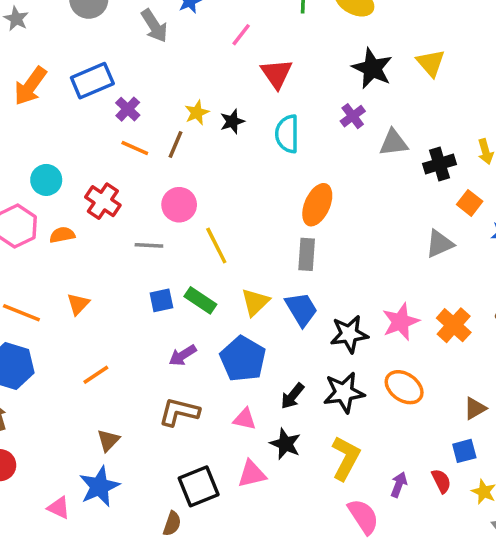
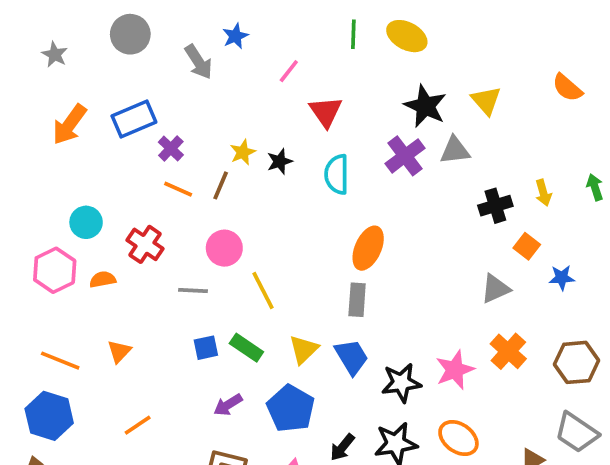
purple cross: (353, 116) -> (405, 156), size x1.5
gray triangle: (393, 143) -> (455, 150), moved
orange cross: (454, 325) -> (508, 351), moved

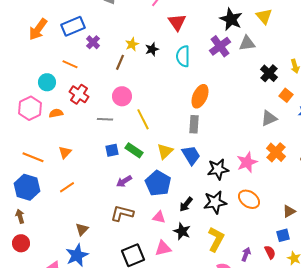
orange line: (178, 189) -> (70, 64), moved
black cross: (495, 206) -> (269, 73), turned -30
orange line: (138, 425) -> (67, 187), moved

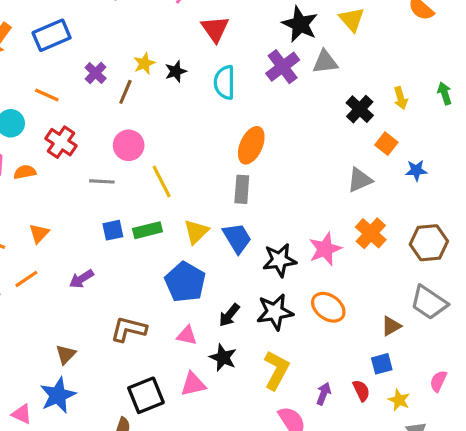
purple cross: (93, 42) -> (96, 73), moved
green rectangle: (134, 150) -> (147, 230), turned -48
purple arrow: (124, 181) -> (81, 279), moved
orange line: (67, 187) -> (26, 279), moved

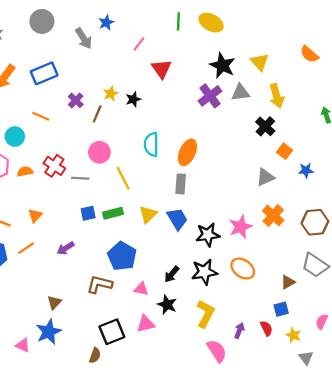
cyan semicircle: (225, 82) -> (151, 144), moved
yellow arrow: (401, 98) -> (277, 96), moved, size x1.5
red cross: (61, 142) -> (54, 166), moved
blue pentagon: (185, 282) -> (122, 256), moved

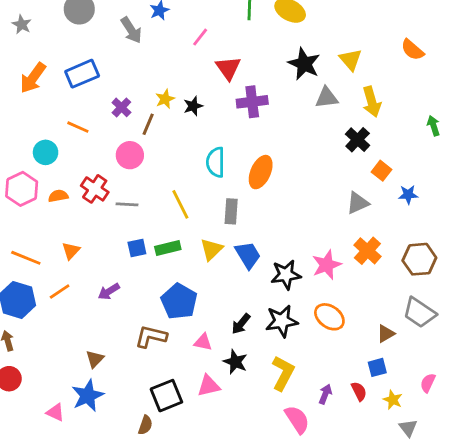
purple cross: (210, 96) -> (252, 102), moved, turned 30
pink circle: (99, 152) -> (130, 155), moved
gray rectangle: (181, 184) -> (231, 211), moved

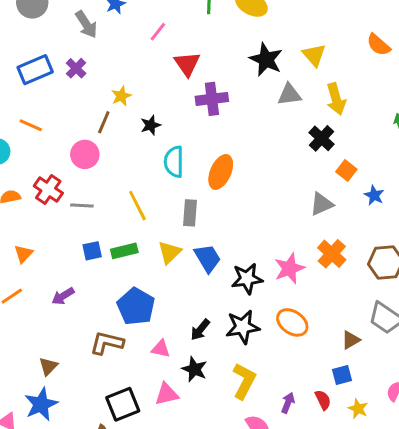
black star: (193, 106) -> (151, 125), moved
purple cross: (121, 107) -> (76, 68), moved
blue star: (408, 195) -> (374, 195), turned 30

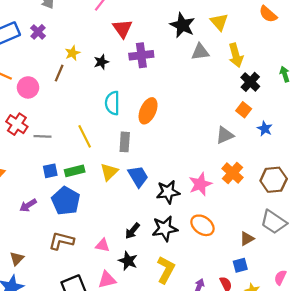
black star: (151, 125) -> (101, 62), moved
black cross: (322, 138) -> (250, 82), moved
pink circle: (85, 154) -> (28, 87), moved
blue pentagon: (136, 306) -> (66, 201), moved

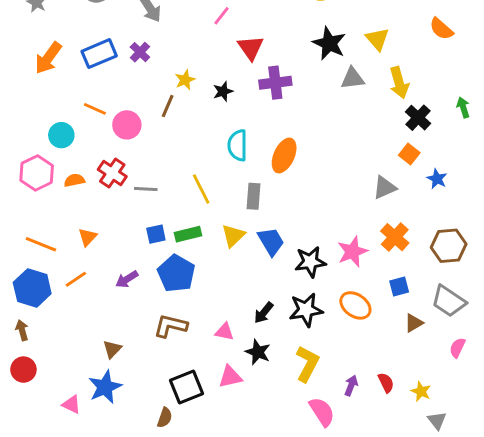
blue square: (240, 265) -> (399, 287), moved
pink semicircle: (280, 278) -> (457, 348), moved

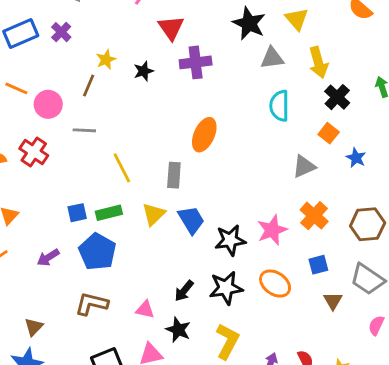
cyan semicircle: (238, 145) -> (279, 106), moved
gray line: (146, 189) -> (84, 130), moved
brown triangle: (414, 323) -> (333, 301), turned -30

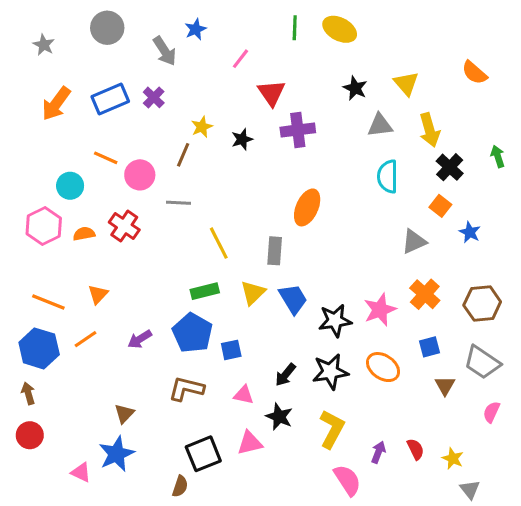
black star: (249, 23) -> (355, 88), size x0.7
blue square: (77, 213) -> (231, 350), moved

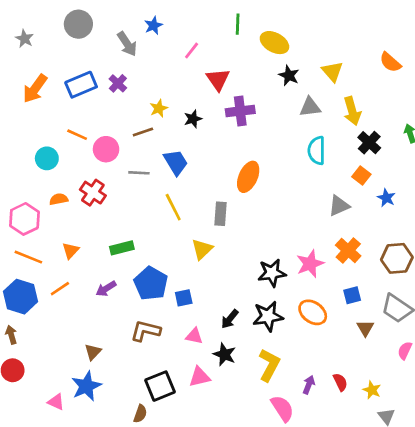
yellow ellipse: (340, 29) -> (274, 43), moved
brown line: (183, 155) -> (143, 132), turned 48
pink hexagon: (44, 226) -> (24, 219), moved
green rectangle: (205, 291) -> (122, 248), moved
blue trapezoid: (293, 299) -> (176, 162), moved

